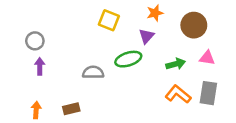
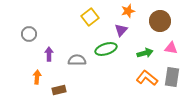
yellow square: (109, 20) -> (90, 17), turned 30
purple arrow: (40, 66) -> (49, 54), moved
orange arrow: (36, 110) -> (37, 77), moved

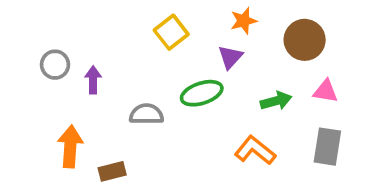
purple arrow: (49, 54) -> (93, 80), moved
orange arrow: (37, 77) -> (70, 147), size x1.5
orange L-shape: (147, 78) -> (255, 150), moved

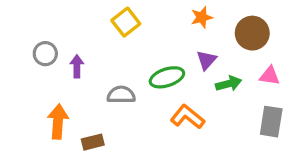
yellow square: (171, 32) -> (126, 22), moved
purple triangle: (230, 57) -> (206, 60), moved
orange L-shape: (255, 150) -> (187, 117), moved

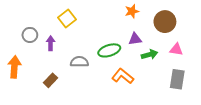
yellow square: (126, 22) -> (67, 18), moved
purple triangle: (206, 60) -> (135, 39), turned 40
orange arrow: (58, 122) -> (14, 67), moved
brown rectangle: (93, 142) -> (51, 80), moved, turned -32

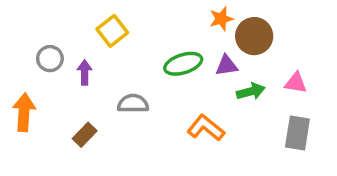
brown circle: (165, 22) -> (254, 36), moved
green ellipse: (109, 50) -> (183, 64), moved

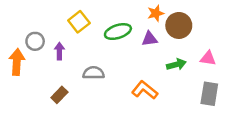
green ellipse: (183, 64) -> (118, 32), moved
purple triangle: (226, 65) -> (150, 39), moved
orange arrow: (24, 112) -> (17, 62), moved

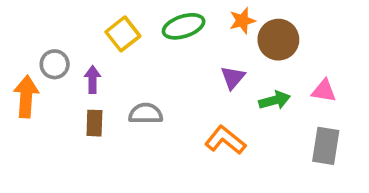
green ellipse: (118, 32) -> (184, 26), moved
purple triangle: (150, 39) -> (233, 78), moved, turned -42
brown rectangle: (59, 95) -> (94, 123), moved, turned -42

